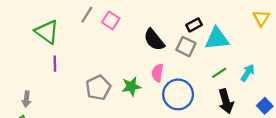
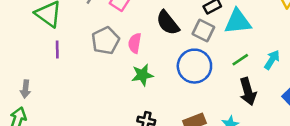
pink semicircle: (158, 73) -> (135, 43), moved
gray pentagon: (98, 88) -> (105, 41), moved
blue circle: (178, 94) -> (194, 66), moved

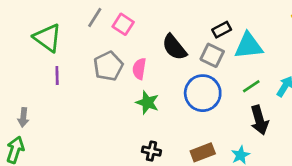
green star: (142, 75) -> (147, 103), turned 30

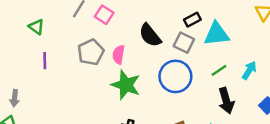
green triangle: (48, 38) -> (36, 27), size x0.6
green star: (147, 103) -> (126, 85), size x1.4

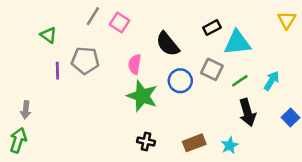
gray square: (184, 43) -> (212, 69), moved
gray pentagon: (91, 52) -> (85, 60), moved, turned 30
blue circle: (175, 76) -> (180, 81), moved, size x0.7

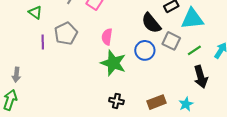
black semicircle: (168, 44) -> (151, 23), moved
gray pentagon: (85, 60) -> (66, 34), turned -30

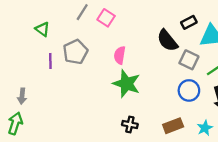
blue circle: (145, 50) -> (189, 90), moved

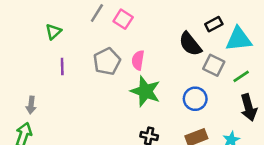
green triangle: (42, 29) -> (53, 32), turned 42
gray pentagon: (75, 52) -> (107, 61), moved
blue circle: (189, 90) -> (195, 99), moved

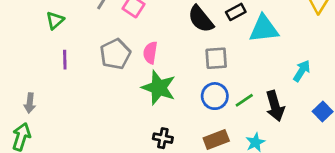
black semicircle: (190, 44) -> (201, 19), moved
gray square: (214, 65) -> (216, 58), moved, turned -30
green line: (241, 76) -> (244, 100), moved

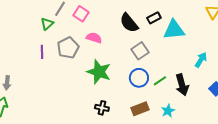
green triangle: (55, 20) -> (47, 24), moved
pink semicircle: (150, 53) -> (94, 38), moved, turned 98
gray square: (216, 58) -> (140, 51), turned -30
purple line: (65, 60) -> (42, 52), moved

